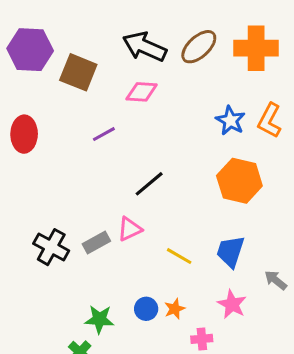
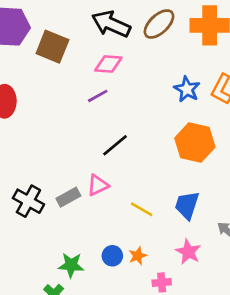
purple line: (104, 134) -> (98, 96), moved

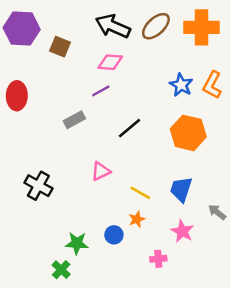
brown square: (52, 47) -> (60, 47), size x0.7
black line: (115, 145) -> (130, 128), moved
gray rectangle: (68, 197) -> (74, 120), moved
orange star: (138, 256) -> (137, 219), moved

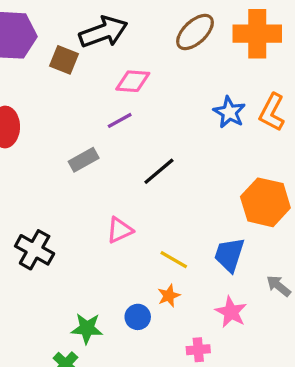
black arrow: (113, 26) -> (103, 32), moved, turned 136
orange hexagon: (188, 133) -> (265, 202), moved

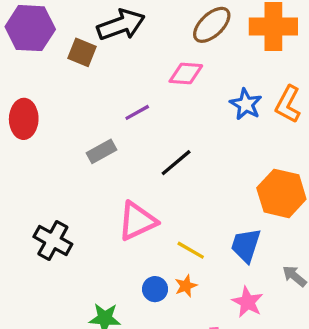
pink diamond: (133, 81) -> (186, 73), moved
pink triangle: (120, 230) -> (137, 221), size x1.5
blue circle: (138, 317) -> (155, 289), moved

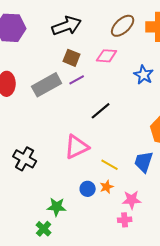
brown square: (82, 52) -> (72, 58), moved
gray rectangle: (102, 151) -> (47, 85), moved, size x1.6
pink star: (247, 302) -> (132, 200), moved, turned -30

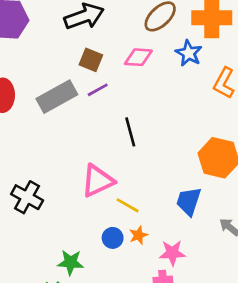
blue star: (144, 75) -> (189, 53), moved
black line: (101, 111) -> (130, 132), turned -65
yellow line: (110, 165) -> (128, 205), moved

